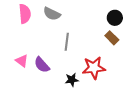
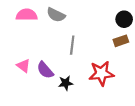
pink semicircle: (25, 14) -> (27, 15), turned -84
brown rectangle: (112, 38) -> (121, 41), turned -64
black star: (72, 80) -> (66, 83), moved

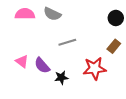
brown rectangle: (121, 41) -> (114, 46), moved, turned -32
gray line: (72, 45) -> (67, 42), turned 66

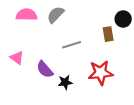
gray semicircle: (52, 14) -> (56, 15), turned 108
brown rectangle: (114, 46) -> (108, 34), moved, turned -48
pink triangle: (22, 61) -> (17, 58), moved

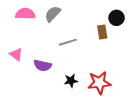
purple semicircle: (45, 69) -> (43, 65), turned -36
red star: (101, 73) -> (99, 83), moved
black star: (65, 82) -> (71, 81), moved

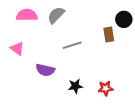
pink triangle: (16, 54) -> (17, 48), moved
red star: (99, 83) -> (106, 88), size x0.6

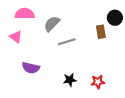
gray semicircle: (56, 15) -> (52, 24), moved
pink triangle: (17, 48) -> (16, 37), moved
purple semicircle: (45, 70) -> (31, 68), moved

